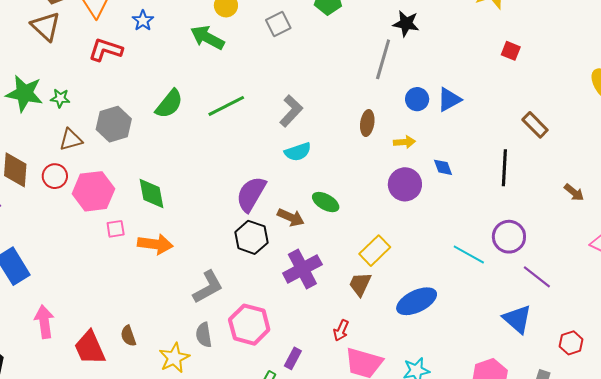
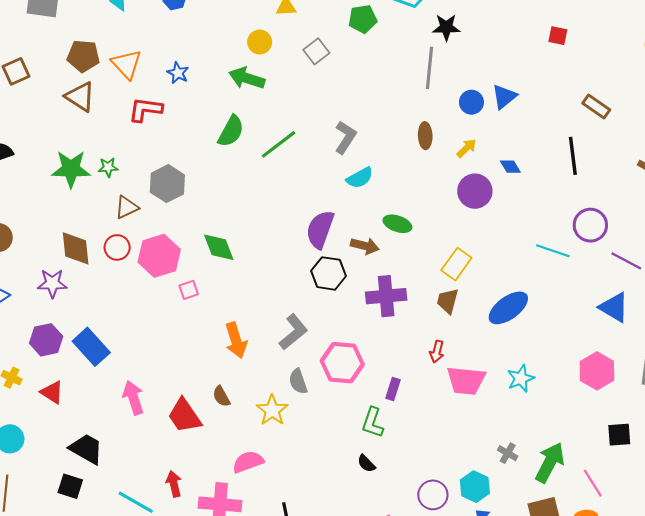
green semicircle: (169, 104) -> (231, 131), moved
yellow arrow: (404, 142) -> (467, 148), turned -30
orange arrow: (155, 244) -> (236, 340), moved, turned 76
purple cross: (302, 269) -> (386, 296), turned 33

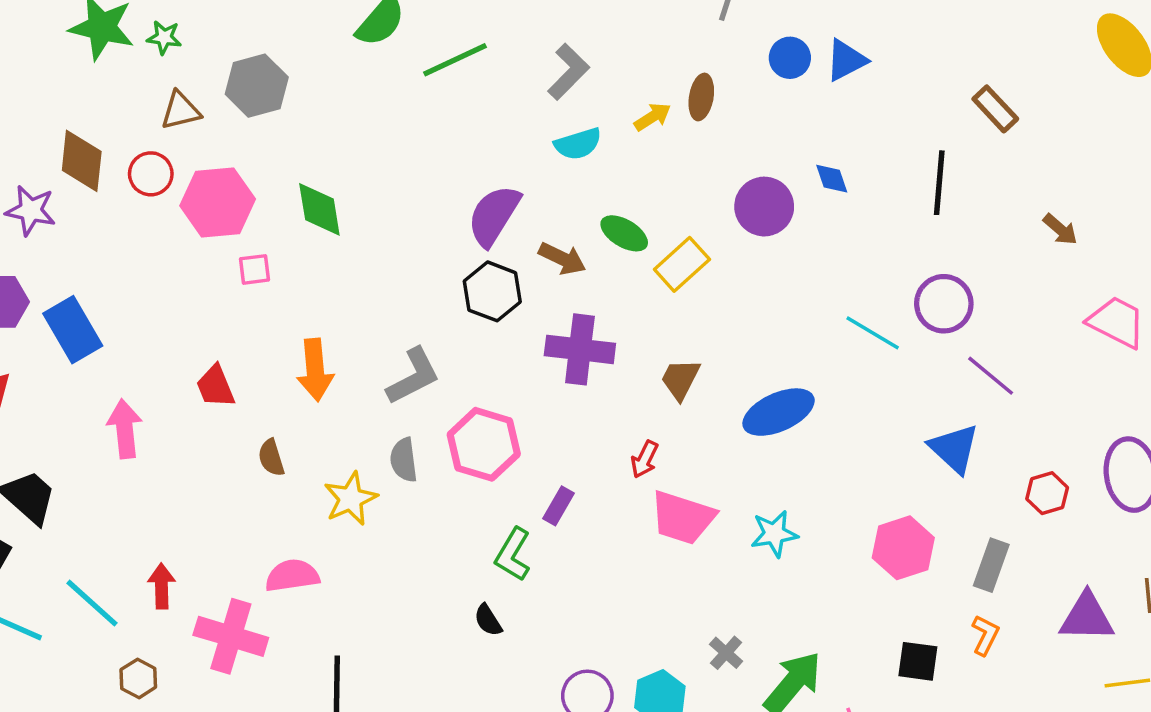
yellow arrow: (467, 148) -> (653, 117), moved
yellow rectangle: (456, 264) -> (682, 264), moved
red trapezoid: (184, 416) -> (215, 386), moved, size x0.7

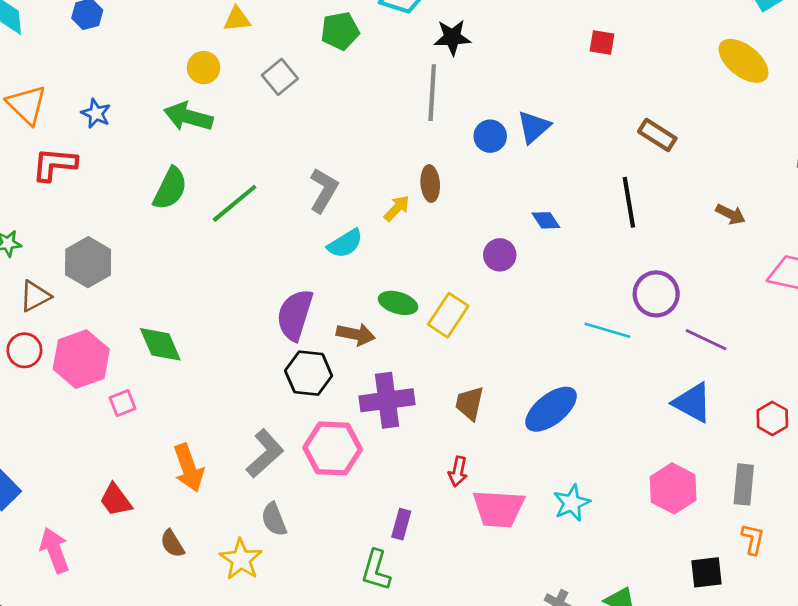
purple circle: (764, 207) -> (500, 255), size x0.7
pink hexagon: (484, 444) -> (333, 448), moved

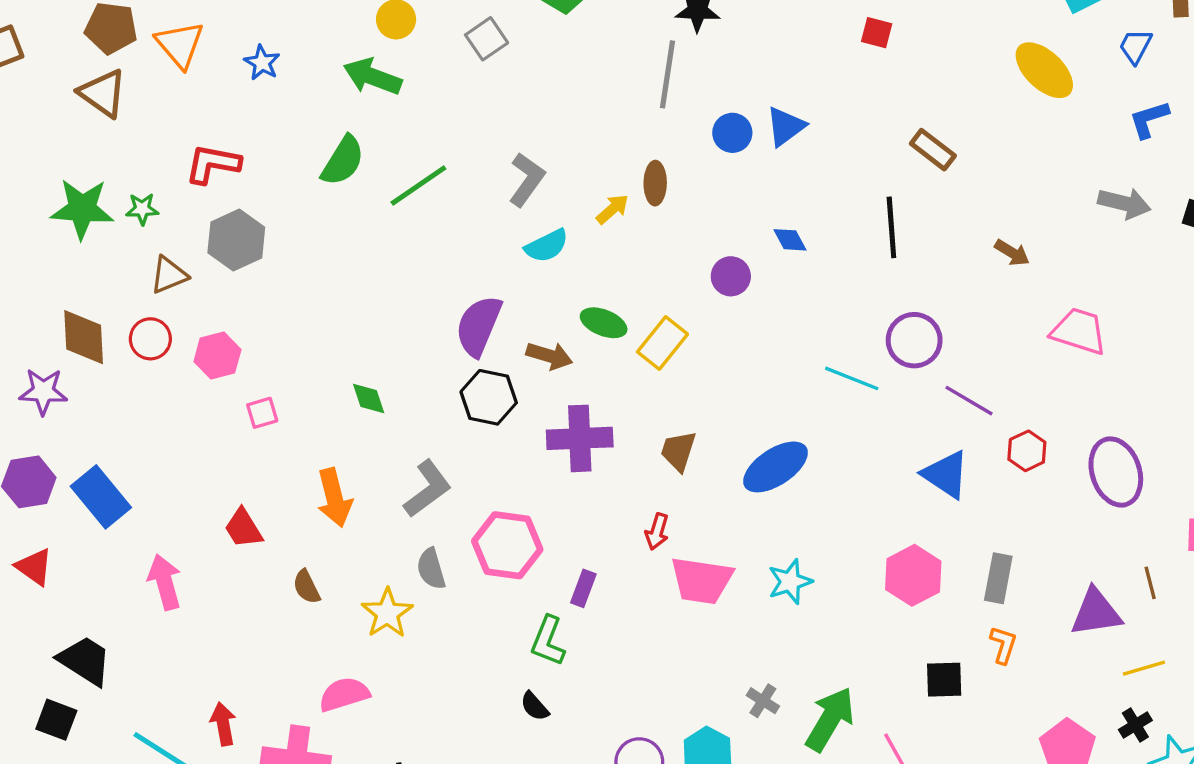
red L-shape: (54, 164) -> (213, 164), moved
green diamond: (160, 344) -> (369, 399), moved, size x0.7
pink hexagon: (81, 359) -> (217, 356), size x0.7
red hexagon: (772, 418) -> (1027, 451), moved
pink hexagon: (333, 448) -> (507, 545), moved

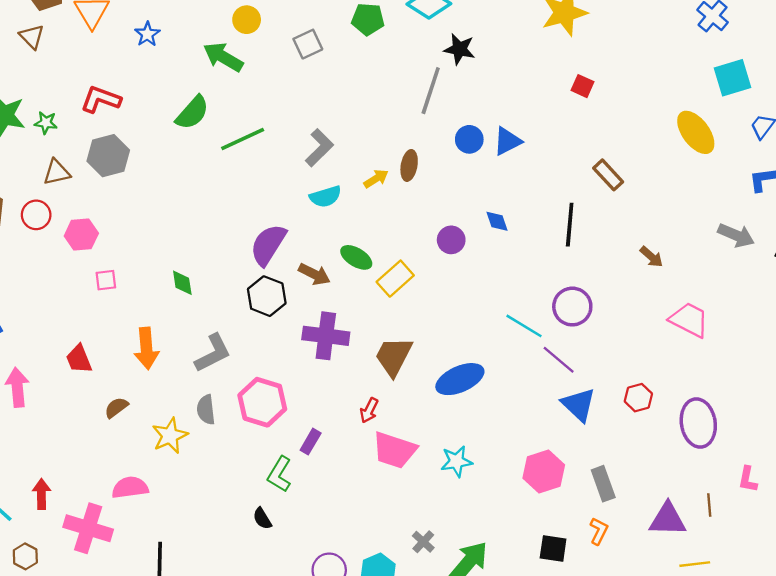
brown triangle: (103, 93) -> (32, 37), size x0.7
purple line: (969, 401) -> (559, 360), moved
brown trapezoid: (678, 451) -> (394, 356), size x1.4
gray rectangle: (998, 578) -> (603, 484), turned -40
brown semicircle: (307, 587) -> (116, 408), turned 70

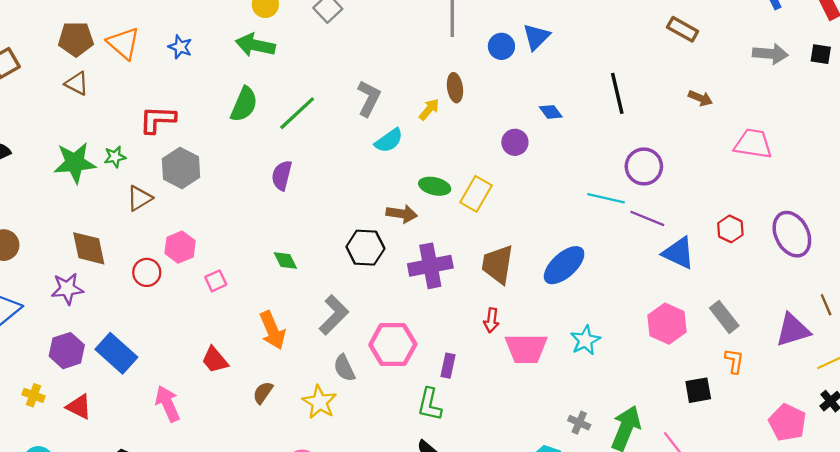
brown rectangle: (608, 175) -> (683, 29), moved
red circle: (36, 215) -> (147, 272), moved
purple semicircle: (268, 245) -> (282, 175), moved, size x0.7

